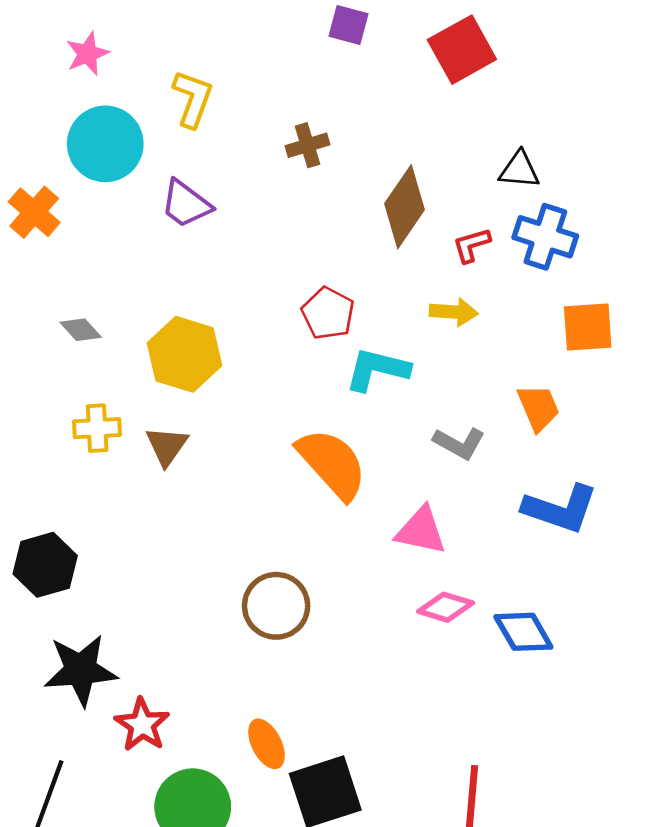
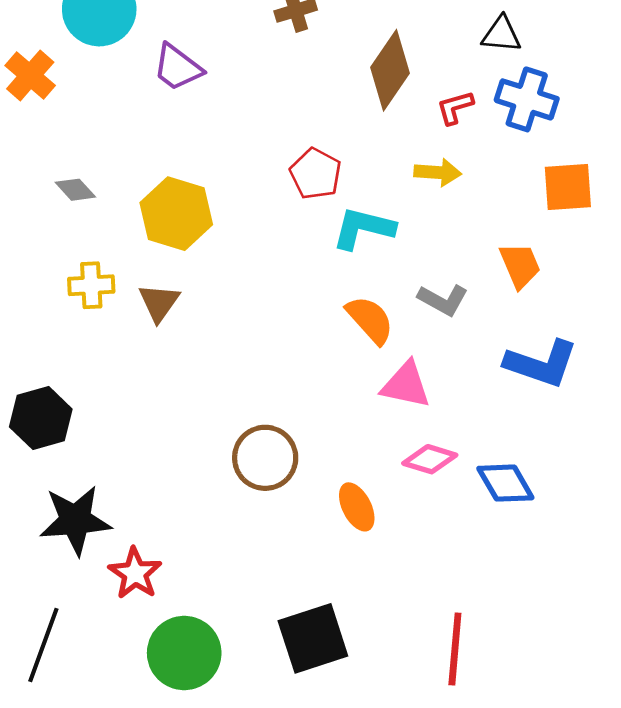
orange semicircle: (332, 464) -> (370, 320), moved, size x0.7
orange ellipse: (267, 744) -> (357, 507), moved

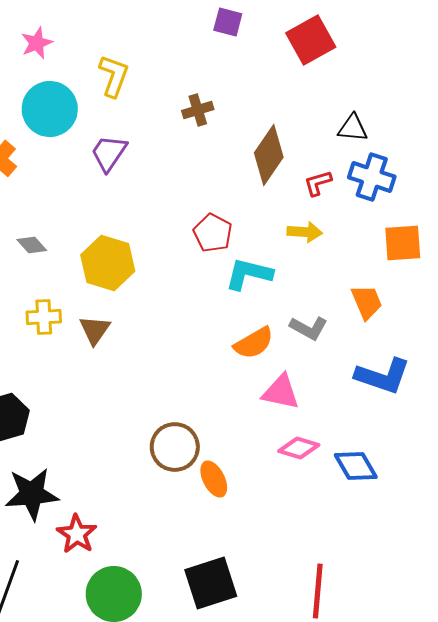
purple trapezoid: (178, 68) -> (109, 153), turned 87
orange semicircle: (370, 320) -> (254, 343), turned 102
orange ellipse: (357, 507) -> (214, 479), moved

